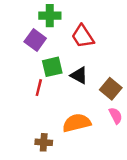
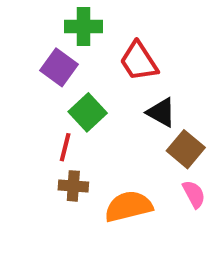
green square: (52, 67) -> (88, 112), turned -30
black triangle: (79, 75) -> (161, 112), moved
brown cross: (44, 142) -> (73, 186), moved

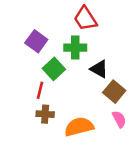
green cross: (83, 26) -> (75, 48), moved
red trapezoid: (139, 61) -> (85, 19), moved

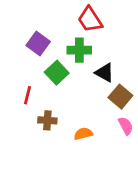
red line: (40, 90) -> (28, 95), moved
orange semicircle: (79, 127) -> (83, 134), size x0.6

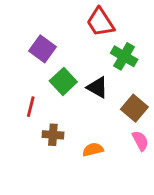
green cross: (79, 50) -> (124, 56), moved, turned 30
black triangle: (105, 73) -> (97, 87), moved

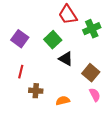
purple square: (43, 49) -> (20, 39), moved
green cross: (124, 56) -> (92, 29), moved, turned 36
green square: (63, 81) -> (53, 40), moved

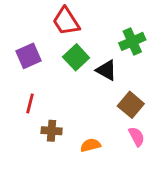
red trapezoid: (68, 15) -> (66, 21), moved
purple square: (20, 39) -> (29, 56), turned 30
black triangle: (66, 59) -> (106, 70), moved

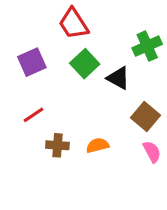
red line: (30, 103) -> (33, 115), turned 42
orange semicircle: (90, 145) -> (98, 145), moved

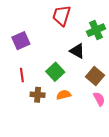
red trapezoid: (73, 24) -> (62, 15), moved, turned 50
green square: (85, 64) -> (55, 72), moved
red line: (33, 115) -> (22, 75), turned -64

